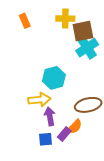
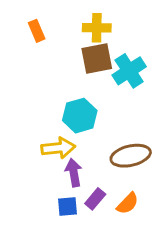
brown square: (83, 31) -> (97, 59), moved
orange semicircle: (75, 127) -> (128, 203), moved

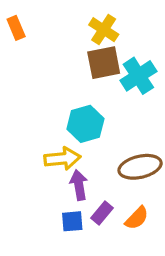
yellow cross: (97, 28) -> (104, 30), turned 32
orange rectangle: (37, 31) -> (16, 28), moved

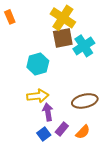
yellow cross: (104, 30) -> (63, 18), size x1.4
cyan hexagon: (85, 124) -> (38, 64), moved
blue square: (72, 221) -> (44, 134), turned -32

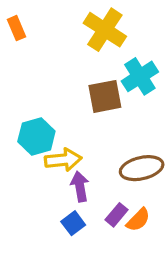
brown square: (63, 38) -> (105, 96), moved
cyan hexagon: (38, 64) -> (36, 136), moved
purple rectangle: (62, 129) -> (117, 215), moved

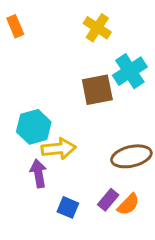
yellow cross: (105, 30) -> (97, 28), size x0.7
purple arrow: (80, 186) -> (38, 173), moved
blue square: (73, 223) -> (68, 207), turned -30

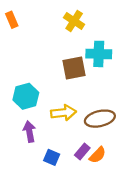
cyan cross: (130, 71) -> (99, 54), turned 35
yellow arrow: (59, 149) -> (63, 113), moved

